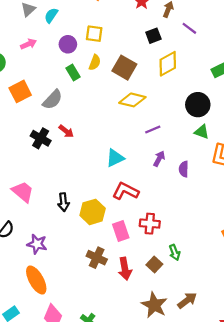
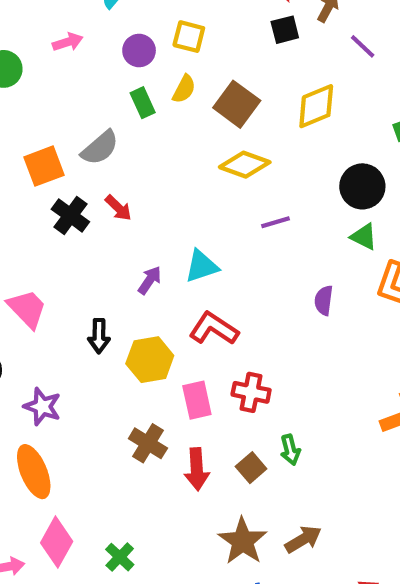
black square: (153, 36) -> (285, 30), moved
orange square: (20, 91) -> (44, 166), moved
purple arrow: (159, 159) -> (150, 280), moved

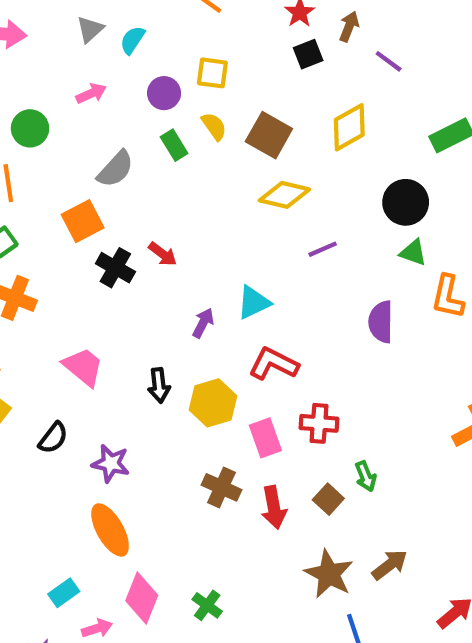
yellow semicircle: (184, 89) -> (214, 126), turned -56
gray semicircle: (100, 148) -> (115, 169), moved
purple semicircle: (324, 300) -> (381, 322), size x1.4

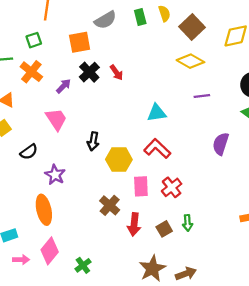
purple arrow: (203, 323) -> (64, 86), moved
red cross: (319, 423) -> (172, 187), turned 30

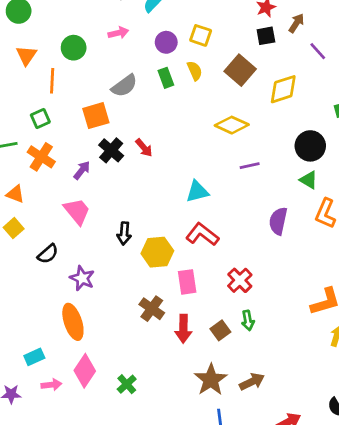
brown square: (192, 27) -> (240, 70), moved
red cross: (172, 187) -> (240, 280), moved

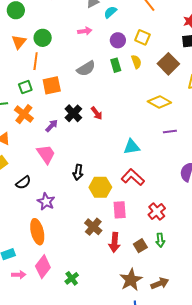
green circle: (74, 48) -> (43, 38), moved
orange square: (96, 116) -> (52, 85), moved

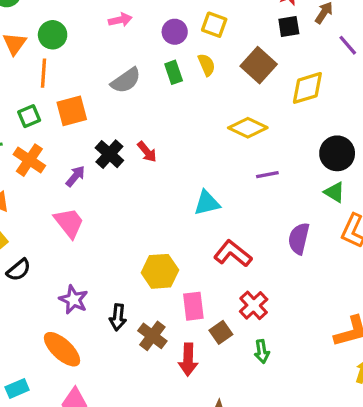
black arrow: (78, 172) -> (118, 317), moved
red L-shape: (133, 177) -> (233, 254), moved
black semicircle: (23, 183) -> (19, 270), moved
orange ellipse: (37, 232) -> (62, 349), turned -30
brown square: (140, 246) -> (221, 332), moved

